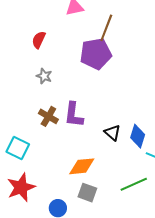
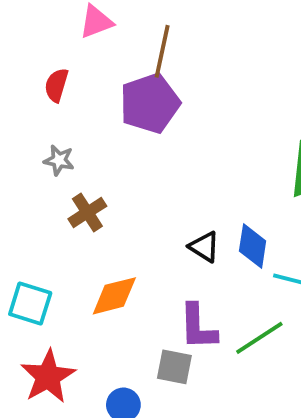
red semicircle: (39, 40) -> (56, 85), moved
purple L-shape: (74, 115) -> (198, 327), moved
brown cross: (48, 116) -> (87, 212), moved, turned 36
orange diamond: (82, 166) -> (114, 296), moved

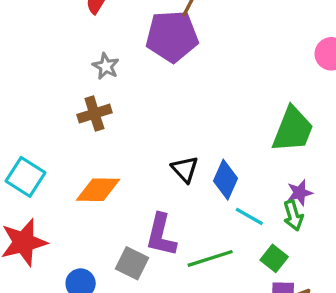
gray star: (59, 160) -> (106, 66), moved

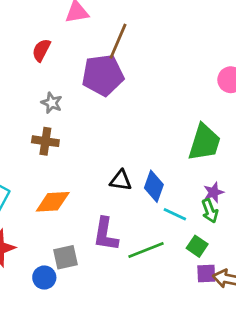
brown cross: (94, 114) -> (45, 141), turned 30
black triangle: (185, 169) -> (121, 180), turned -35
gray square: (132, 263) -> (65, 257), moved, turned -35

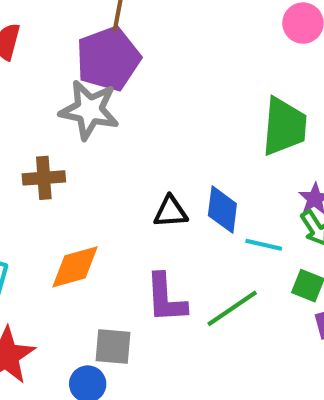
gray star: (52, 103) -> (89, 110), moved, size x1.8
gray square: (65, 257) -> (113, 346), turned 30

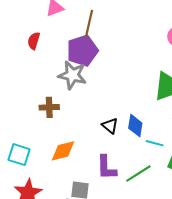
black triangle: (171, 212) -> (110, 126), turned 42

